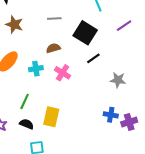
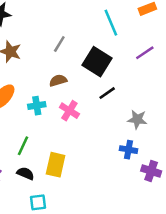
gray line: (54, 18) -> (59, 44), turned -56
blue cross: (111, 115) -> (128, 150), moved
purple cross: (129, 122) -> (151, 171), turned 35

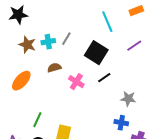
brown semicircle: (58, 80) -> (54, 68), moved
cyan cross: (37, 106) -> (48, 42), moved
pink cross: (69, 111) -> (76, 82), moved

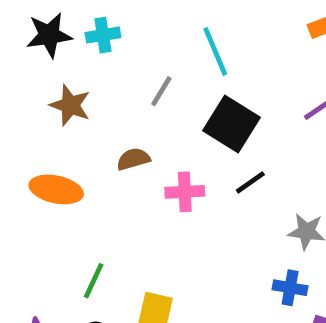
cyan line: (107, 22) -> (215, 51), moved
cyan cross: (48, 42) -> (103, 35), moved
orange ellipse: (21, 81) -> (56, 189), turned 60
pink cross: (76, 82) -> (185, 192), turned -35

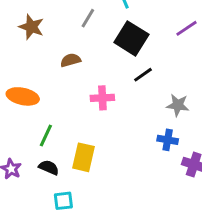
orange ellipse: (56, 189) -> (23, 96), moved
pink cross: (185, 192) -> (102, 98), moved

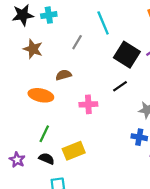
black square: (131, 38) -> (127, 55), moved
orange ellipse: (23, 96) -> (41, 95), moved
yellow rectangle: (84, 157) -> (74, 151), turned 55

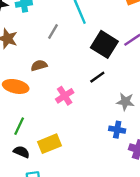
pink cross: (88, 104) -> (65, 96), turned -30

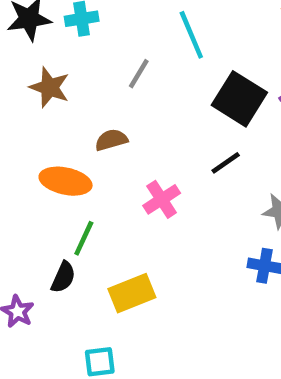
green line: (19, 126) -> (84, 238), moved
black semicircle: (21, 152) -> (63, 277), moved, turned 91

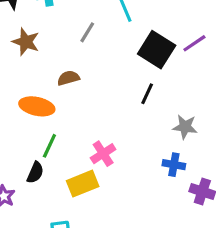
black line: (226, 163) -> (147, 94), turned -30
pink cross: (162, 199) -> (103, 154), moved

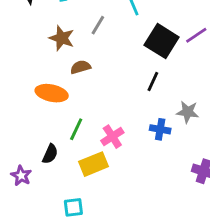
brown star: (26, 42) -> (62, 38), moved
green line: (49, 146) -> (76, 129), moved
blue cross: (174, 165) -> (160, 129), moved

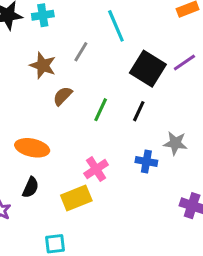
brown semicircle: (81, 67) -> (63, 96), turned -30
orange ellipse: (52, 93) -> (32, 148), moved
green line: (76, 129) -> (101, 110), moved

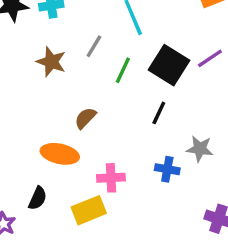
brown semicircle: (63, 96) -> (85, 118), moved
green line: (101, 110) -> (123, 70), moved
orange ellipse: (32, 148) -> (60, 154), moved
pink cross: (96, 169) -> (111, 178), turned 30

